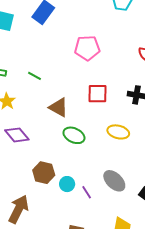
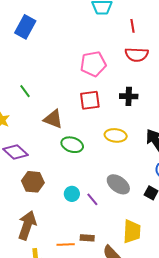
pink pentagon: (87, 48) -> (93, 64), moved
green line: (34, 76) -> (25, 91), turned 32
brown hexagon: (44, 173) -> (33, 182), moved

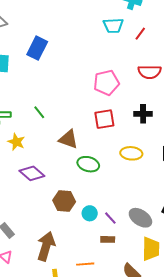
red line: (132, 26) -> (140, 34), moved, turned 48
brown hexagon: (33, 182) -> (64, 201), moved
gray ellipse: (118, 184) -> (140, 218), moved
brown rectangle: (87, 238) -> (108, 239), moved

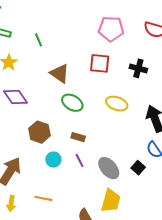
cyan circle: (90, 213) -> (53, 160), moved
brown rectangle: (108, 239) -> (78, 137), moved

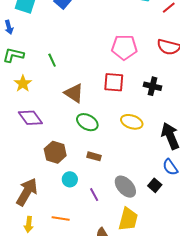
purple line: (80, 161) -> (94, 195), moved

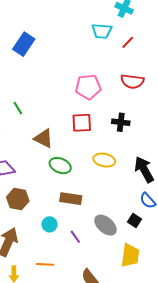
brown hexagon: (55, 152) -> (18, 199), moved
brown rectangle: (94, 156) -> (71, 199), size x1.5
yellow trapezoid: (128, 219) -> (130, 255), moved

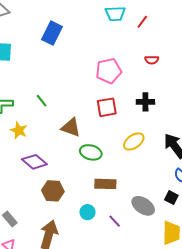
blue rectangle: (24, 44) -> (52, 33), moved
red semicircle: (132, 81) -> (152, 60), size x0.6
yellow ellipse: (104, 160) -> (134, 141), turned -40

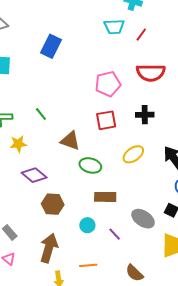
red semicircle: (152, 60) -> (151, 73), size x2.0
yellow star: (19, 130) -> (18, 144), turned -30

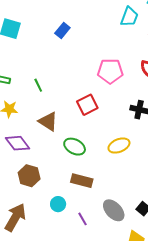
cyan trapezoid: (114, 27) -> (129, 17), turned -80
blue rectangle: (51, 46) -> (62, 30), moved, size x0.7
red square: (106, 120) -> (87, 105), moved, turned -30
brown triangle: (70, 141) -> (48, 121), moved

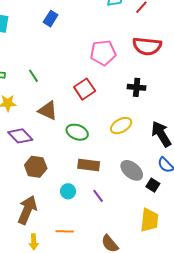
gray ellipse: (114, 210) -> (132, 170), moved
purple line: (83, 219) -> (98, 196), moved

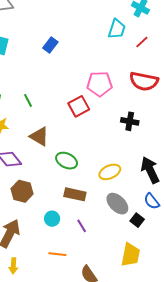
red square: (85, 89) -> (79, 106), moved
yellow ellipse: (121, 126) -> (110, 172), moved
orange line: (65, 231) -> (57, 254), moved

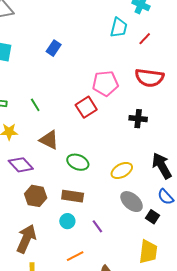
brown rectangle: (75, 194) -> (73, 196), moved
orange line: (57, 254) -> (75, 256), turned -30

